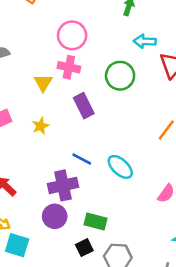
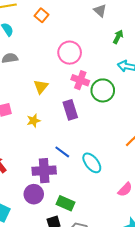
pink cross: (69, 67) -> (80, 80), moved

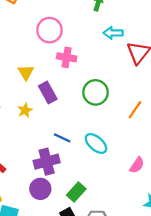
green circle: (103, 90) -> (96, 92), moved
purple rectangle: (70, 110) -> (48, 93), moved
green rectangle: (66, 203) -> (76, 192), turned -60

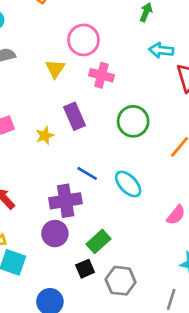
yellow triangle: (26, 72) -> (55, 69), moved

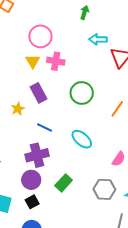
yellow triangle: (55, 69) -> (33, 61), moved
blue line: (87, 173) -> (45, 127), moved
black square: (85, 269) -> (32, 202), moved
gray hexagon: (121, 281) -> (104, 189), moved

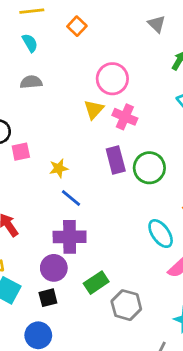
purple rectangle: (38, 93) -> (116, 160), moved
blue line: (45, 127) -> (71, 198), moved
cyan ellipse: (82, 139) -> (161, 234), moved
gray hexagon: (104, 189) -> (126, 305), moved

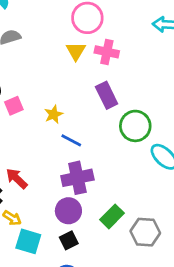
green circle: (149, 168) -> (135, 126), moved

